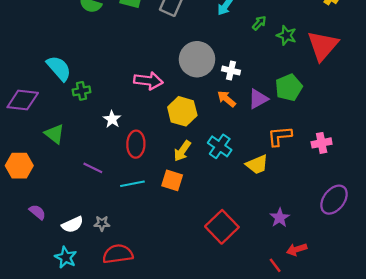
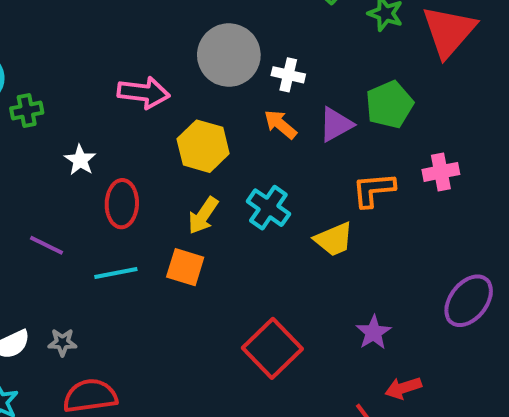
pink cross: (322, 143) -> (441, 172), moved

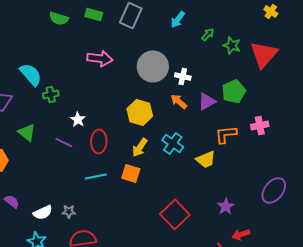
pink arrow: (144, 93) -> (100, 58), moved
purple line: (47, 245) -> (64, 142), moved

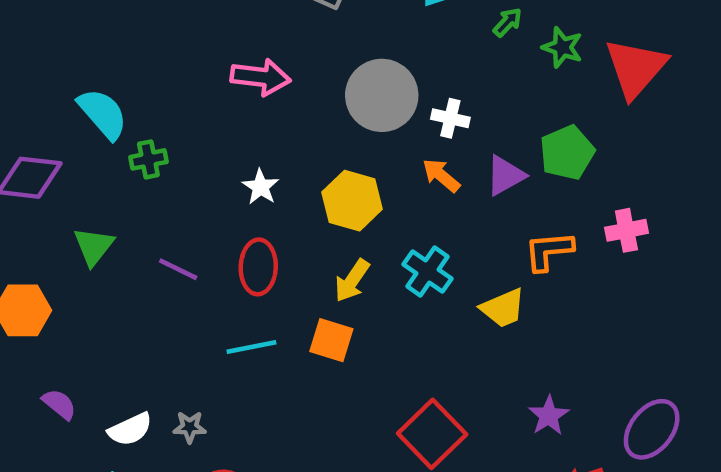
white star: (78, 119) -> (261, 187), moved
green triangle: (27, 132) -> (94, 246), turned 30
purple ellipse: (274, 190) -> (652, 429), moved

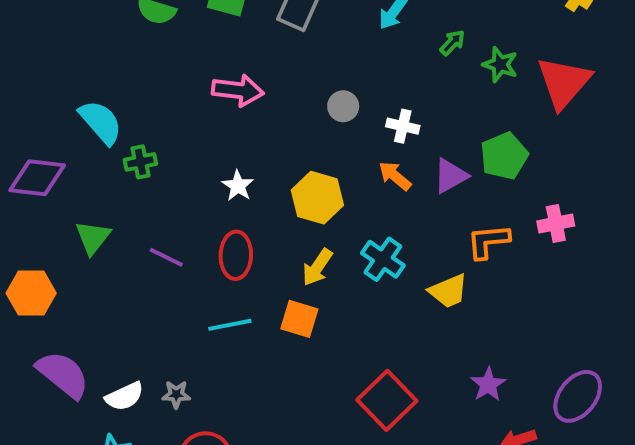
gray circle: (382, 95) -> (343, 106), size x0.5
purple semicircle: (59, 404) -> (63, 375), size x1.8

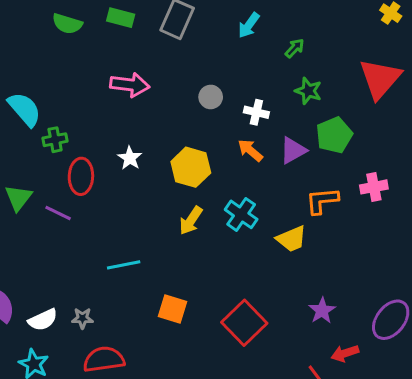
green star: (500, 65) -> (308, 91), moved
red ellipse: (236, 255) -> (81, 176), moved
purple line: (166, 257) -> (58, 213), moved
orange square: (299, 319) -> (172, 309), moved

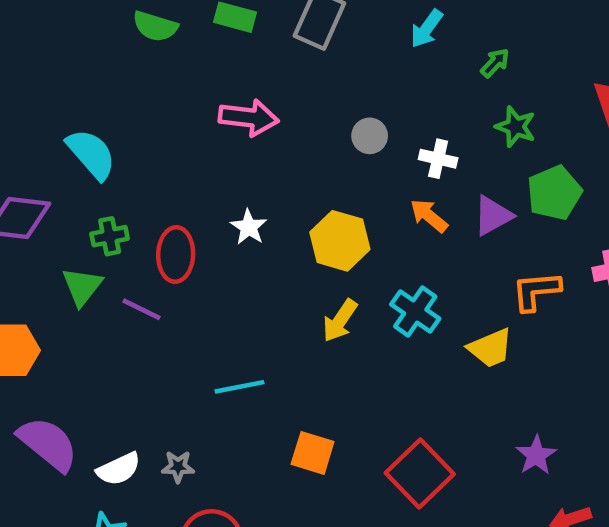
green cross: (55, 140) -> (110, 236), moved

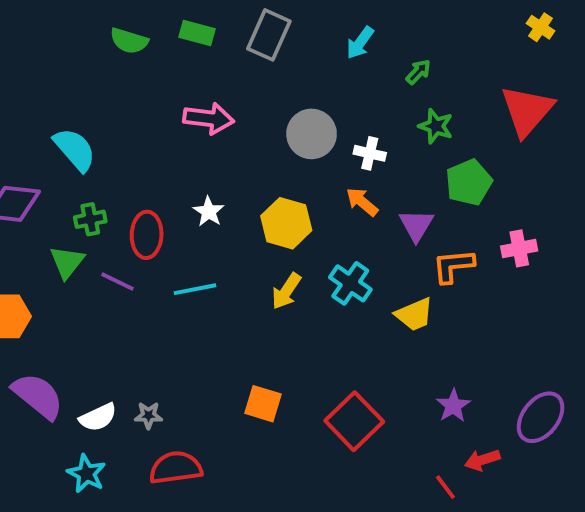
gray circle: (370, 136) -> (312, 134), size x1.6
purple triangle: (493, 216) -> (416, 225), moved, turned -30
cyan line: (240, 387) -> (195, 289), moved

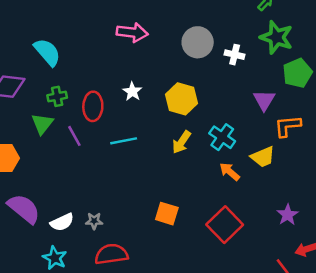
green star: (436, 126) -> (276, 37), size x1.5
orange arrow: (362, 202) -> (230, 172), moved
purple line: (117, 281) -> (74, 136), turned 35

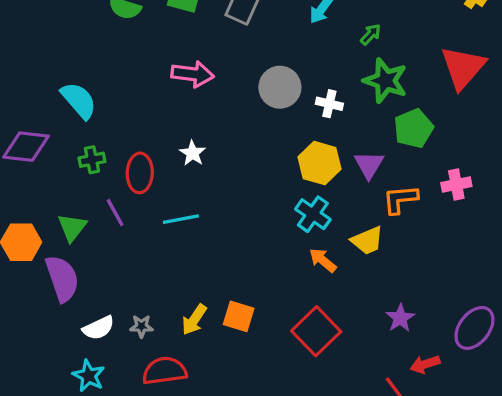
yellow hexagon: (182, 99) -> (319, 163), moved
green triangle: (42, 124) -> (72, 227), moved
yellow arrow: (182, 142) -> (194, 320), moved
purple semicircle: (24, 209) -> (62, 278), moved, turned 32

